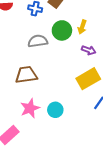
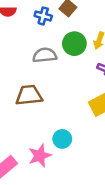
pink star: (30, 108) -> (40, 156), moved

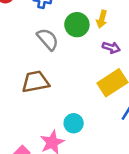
gray semicircle: (45, 55) -> (48, 39), turned 60

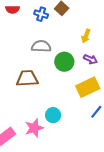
green circle: (77, 25) -> (64, 62), moved
gray semicircle: (48, 39) -> (41, 46), turned -54

